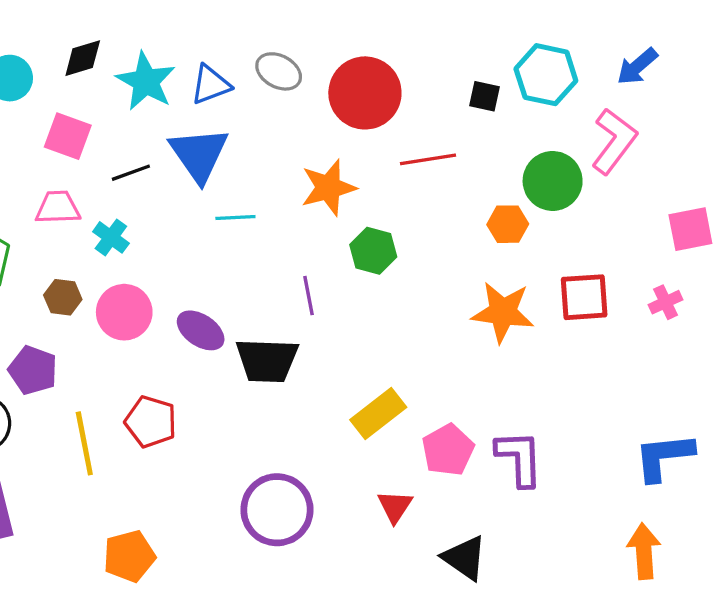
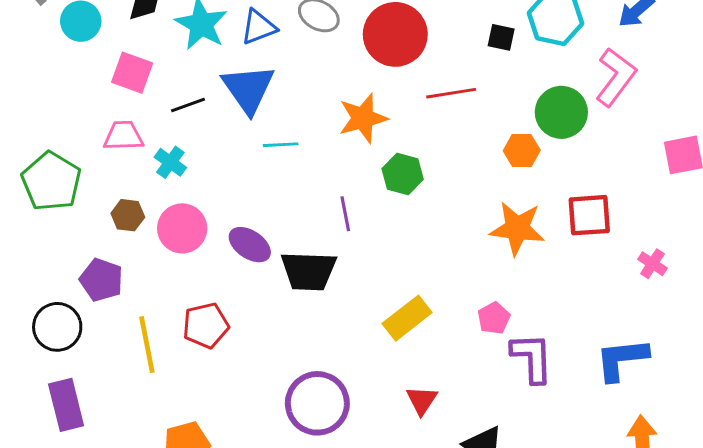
pink cross: (666, 302) -> (652, 264), moved, turned -32
red pentagon: (151, 422) -> (206, 325), turned -30
pink pentagon: (448, 450) -> (494, 318), moved, size x0.7
blue L-shape: (664, 457) -> (622, 359), moved

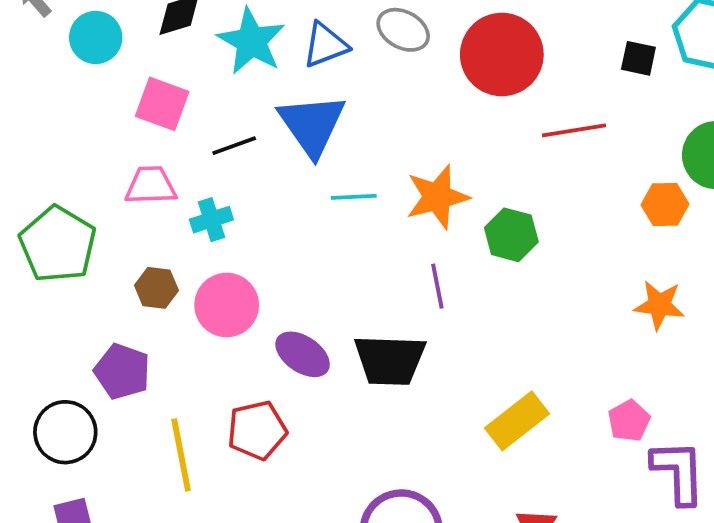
orange star: (363, 118) -> (437, 197), moved
cyan cross: (170, 162) -> (211, 220), turned 36
orange star: (517, 228) -> (659, 305), size x0.7
purple ellipse: (250, 245) -> (303, 354), moved

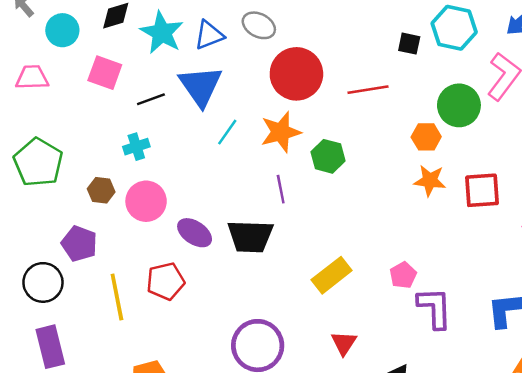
red circle: (502, 55) -> (296, 74), moved
pink trapezoid: (151, 185) -> (32, 78), moved
cyan line: (354, 197) -> (227, 132), turned -52
orange star: (659, 305) -> (430, 181), moved

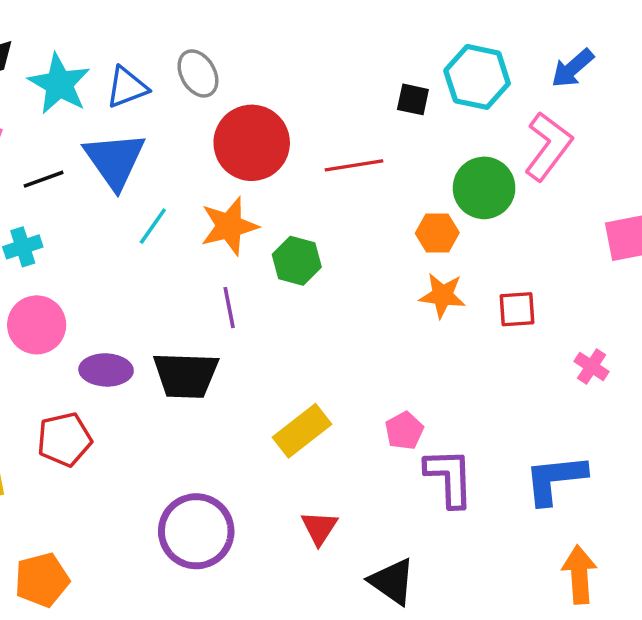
gray ellipse: (259, 25) -> (198, 73), turned 32
red square: (482, 190) -> (517, 309), size x0.7
purple ellipse: (195, 233) -> (106, 370), turned -32

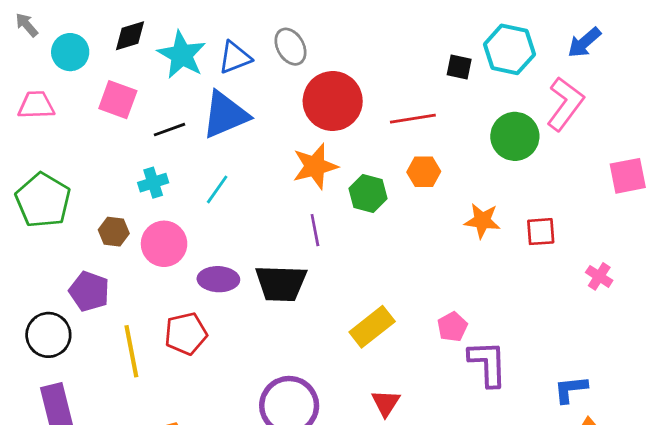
blue triangle: (115, 160) -> (225, 115), turned 42
cyan line: (153, 226) -> (217, 189), moved
orange hexagon: (437, 233) -> (424, 172), moved
blue L-shape: (555, 479) -> (571, 389), moved, size x0.7

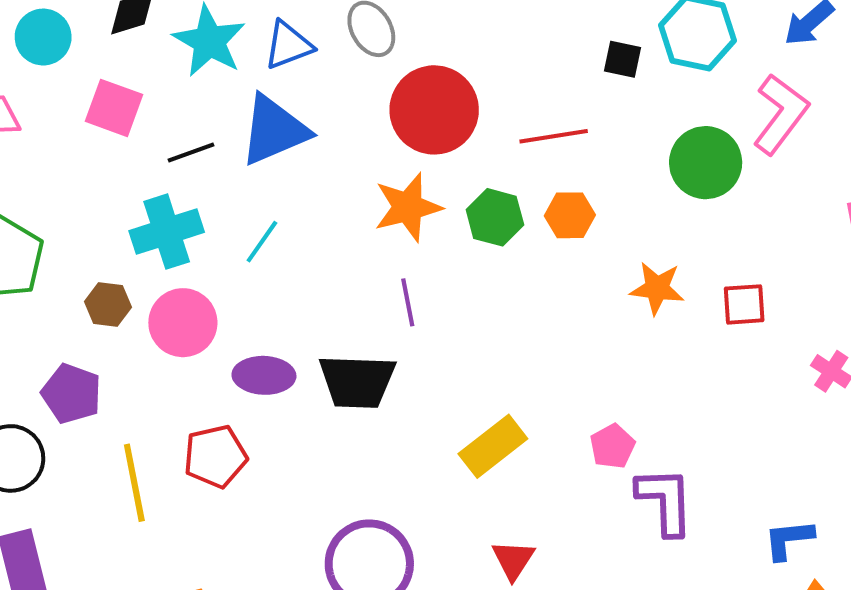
cyan cross: (153, 183) -> (167, 232), size x1.6
green hexagon: (368, 193) -> (495, 217), moved

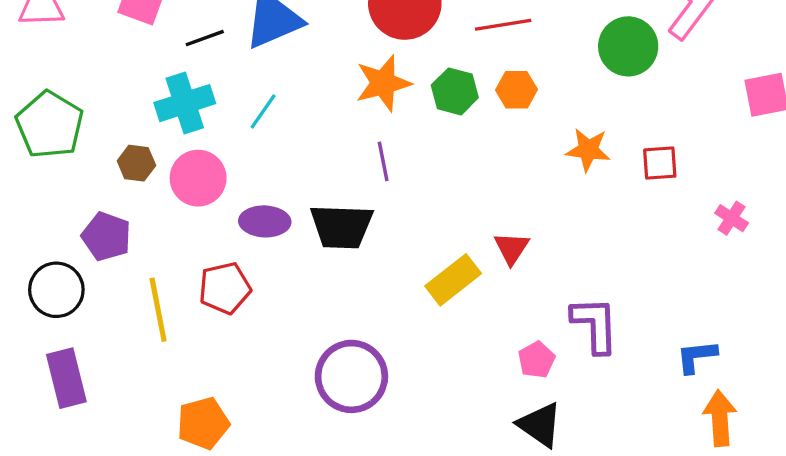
pink pentagon: (612, 446) -> (536, 360), moved
red triangle: (513, 560) -> (511, 248), moved

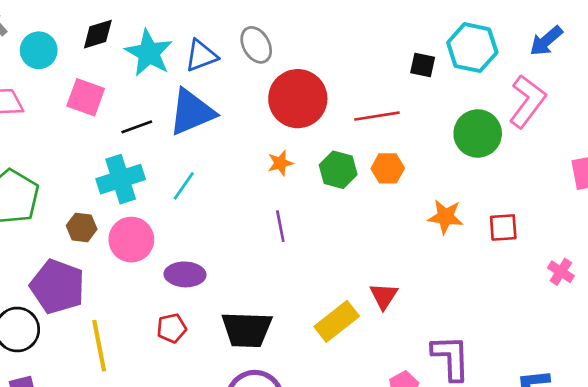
orange star: (383, 83) -> (280, 163), size x0.6
black trapezoid: (341, 226) -> (247, 329), moved
purple pentagon: (106, 236) -> (57, 287), size x1.4
red pentagon: (225, 288) -> (172, 328), moved, size x0.7

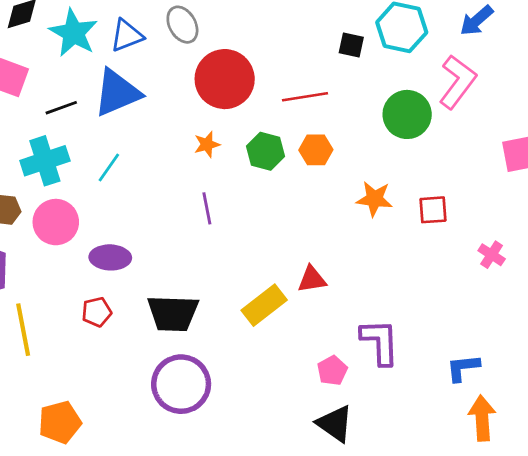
red triangle: (384, 296) -> (312, 279), turned 48

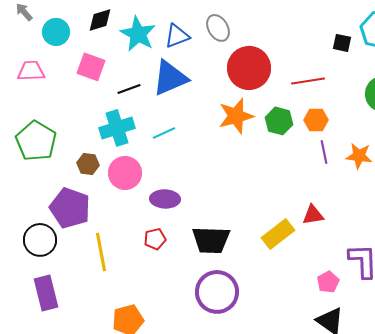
orange star: (207, 144) -> (236, 116), size x1.8
cyan line: (109, 168) -> (164, 133), turned 30
purple line: (207, 208) -> (324, 152), moved

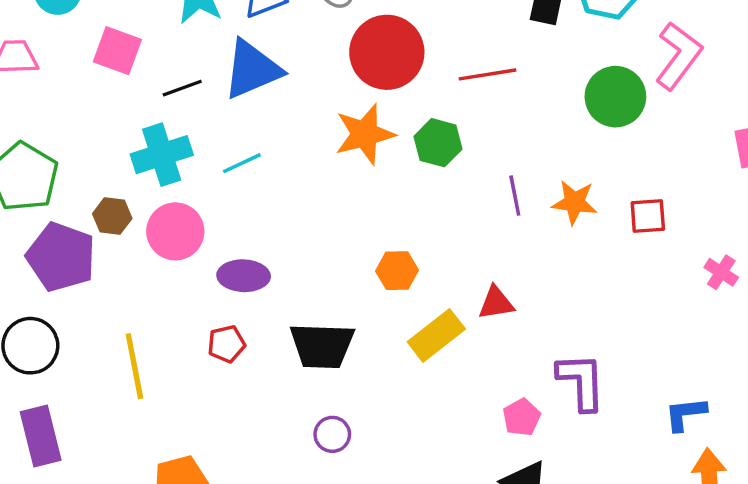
orange hexagon: (316, 120) -> (397, 271), moved
purple pentagon: (70, 208) -> (61, 257), moved
purple circle: (217, 292) -> (332, 434), size x0.5

